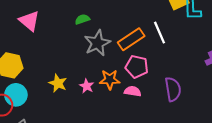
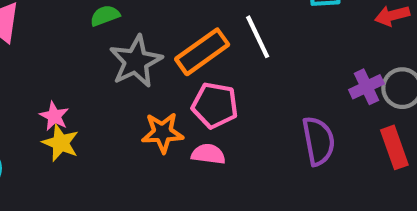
pink star: (87, 86) -> (54, 116), moved
purple semicircle: (173, 89) -> (318, 141), moved

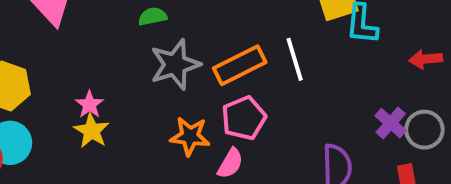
purple cross: (366, 87) -> (391, 123), turned -32
pink pentagon: (215, 105) -> (244, 118), turned 30
pink semicircle: (208, 154) -> (230, 163), turned 104

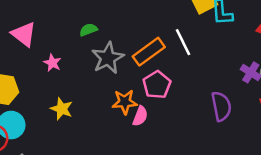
pink star: (90, 104) -> (52, 63), moved
pink semicircle: (230, 163) -> (140, 116), moved

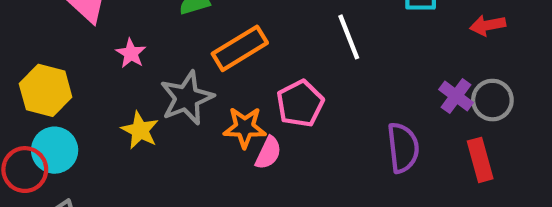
orange rectangle: (149, 52) -> (240, 48), moved
gray star: (108, 58) -> (187, 98), moved

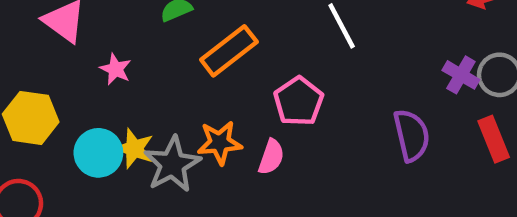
gray star: (187, 98) -> (172, 164), moved
orange star: (245, 127) -> (220, 143), moved
cyan circle: (55, 150) -> (98, 153), moved

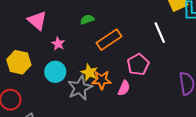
yellow star: (134, 149) -> (89, 72), moved
cyan circle: (98, 153) -> (55, 72), moved

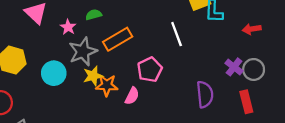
pink star: (58, 44) -> (68, 27), moved
yellow star: (89, 72) -> (93, 76), turned 30
gray star: (80, 88) -> (83, 52), moved

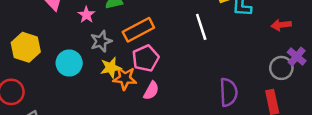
gray star: (83, 52) -> (101, 41), size x0.7
purple cross: (234, 67) -> (297, 56), moved
pink pentagon: (150, 70) -> (146, 58), moved

